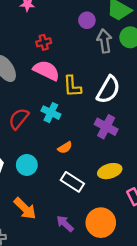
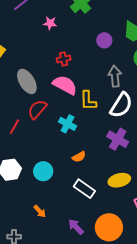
gray arrow: (104, 41) -> (115, 76), moved
red semicircle: (19, 119) -> (37, 109), moved
orange arrow: (25, 209) -> (40, 211), size x0.6

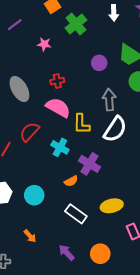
gray ellipse: (27, 81) -> (19, 89), moved
purple cross: (118, 139) -> (89, 164), moved
orange circle: (109, 227) -> (100, 254), size x0.7

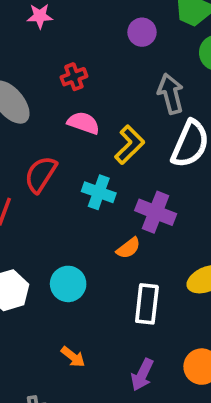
pink semicircle: (58, 108) -> (84, 123), size x0.7
yellow L-shape: (82, 124) -> (130, 145), turned -125
white rectangle: (76, 214) -> (147, 304), turned 70
purple arrow: (67, 253) -> (142, 375), turned -102

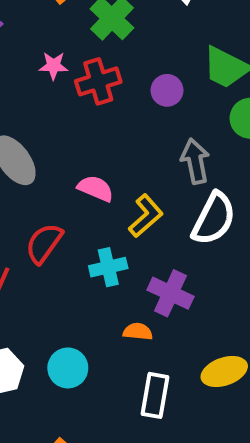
red cross: (74, 77) -> (98, 81), moved, size x1.5
cyan cross: (99, 192) -> (108, 267), turned -36
orange semicircle: (128, 248) -> (138, 332), turned -140

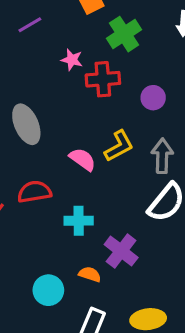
yellow L-shape: (146, 216) -> (119, 146), moved
red semicircle: (44, 243) -> (34, 192), turned 32
cyan circle: (68, 368) -> (48, 290), moved

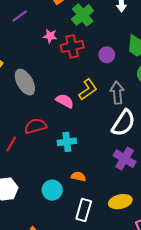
purple cross: (121, 251) -> (125, 159), moved

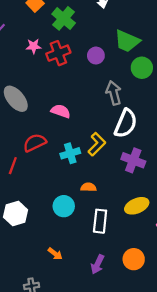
yellow L-shape: (88, 89) -> (97, 144), moved

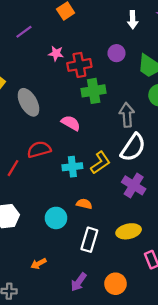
green cross: (64, 18) -> (94, 91), moved, turned 30
purple circle: (96, 56) -> (116, 53), moved
orange arrow: (55, 254) -> (39, 264), turned 104

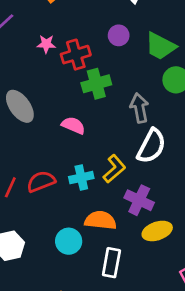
red semicircle: (39, 149) -> (41, 182), moved
purple cross: (134, 185) -> (139, 200), moved
orange semicircle: (84, 204) -> (100, 220), size x1.6
yellow ellipse: (129, 231) -> (157, 231), moved

